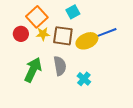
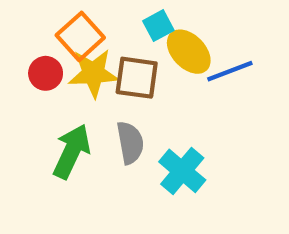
yellow star: (43, 34) -> (93, 73), size x1.6
yellow ellipse: (87, 41) -> (189, 52), moved, turned 70
cyan cross: (84, 79) -> (182, 171), size x1.5

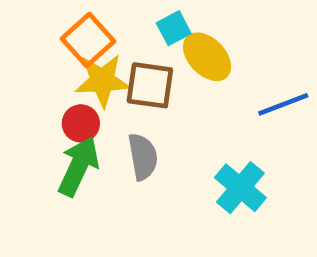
blue line: (230, 71) -> (283, 104), moved
red circle: (46, 73) -> (81, 123), moved
cyan cross: (182, 171) -> (240, 188), moved

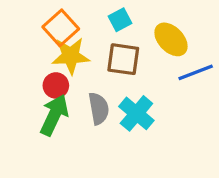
yellow ellipse: (207, 57) -> (171, 39), moved
brown square: (150, 85) -> (123, 59), moved
cyan cross: (240, 188) -> (136, 113), moved

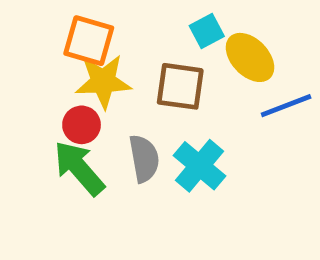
cyan square: (120, 20) -> (207, 31), moved
orange square: (61, 28) -> (89, 41), turned -32
green arrow: (54, 115) -> (79, 168), turned -66

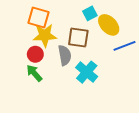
gray semicircle: (144, 159) -> (65, 55), moved
green arrow: (79, 168) -> (34, 73), size x0.7

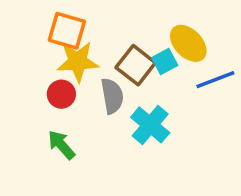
cyan square: (90, 13) -> (165, 62), moved
brown square: (78, 37) -> (136, 65), turned 30
green arrow: (34, 73) -> (61, 145), moved

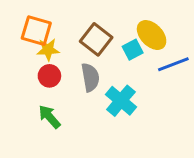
orange square: (67, 31) -> (36, 31), moved
yellow star: (78, 62) -> (48, 50), moved, size x0.7
brown square: (136, 65) -> (96, 39), moved

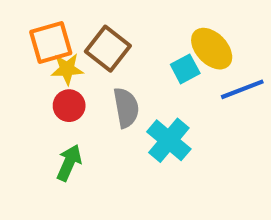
orange square: (36, 31) -> (51, 42), turned -32
brown square: (96, 39) -> (108, 49), moved
green arrow: (49, 117) -> (69, 163), turned 65

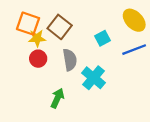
orange square: (51, 42) -> (28, 24), turned 35
yellow ellipse: (212, 49) -> (134, 20), moved
green arrow: (69, 163) -> (57, 98), moved

